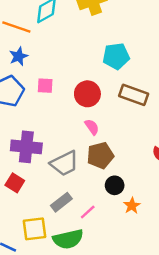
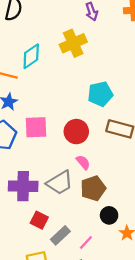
pink square: (45, 86) -> (36, 127), size x1.5
gray trapezoid: (65, 163) -> (60, 183), moved
red square: (15, 183) -> (39, 220), moved

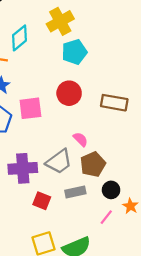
cyan pentagon: (100, 94) -> (74, 52), moved
red circle: (76, 132) -> (69, 93), moved
gray rectangle: (60, 235) -> (75, 192), moved, turned 36
pink line: (86, 243) -> (106, 217), moved

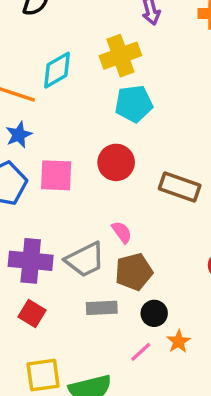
red square: (42, 201) -> (32, 314), moved

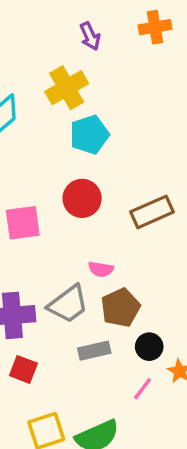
brown rectangle: (180, 187) -> (152, 212), turned -33
pink semicircle: (122, 232) -> (101, 269), turned 145

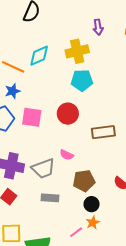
brown pentagon: (120, 308) -> (84, 181), moved
black circle: (149, 347) -> (92, 204), moved
pink line: (142, 389) -> (76, 232), moved

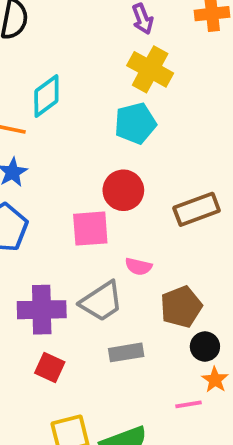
yellow cross: (77, 51) -> (150, 69), moved, turned -35
pink square: (32, 117) -> (90, 229), moved
pink line: (76, 232) -> (189, 404), turned 40

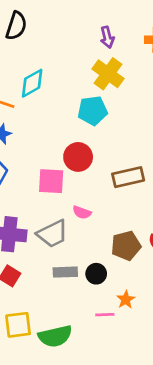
brown pentagon: (181, 307) -> (126, 246), moved
black circle: (205, 346) -> (96, 274), moved

